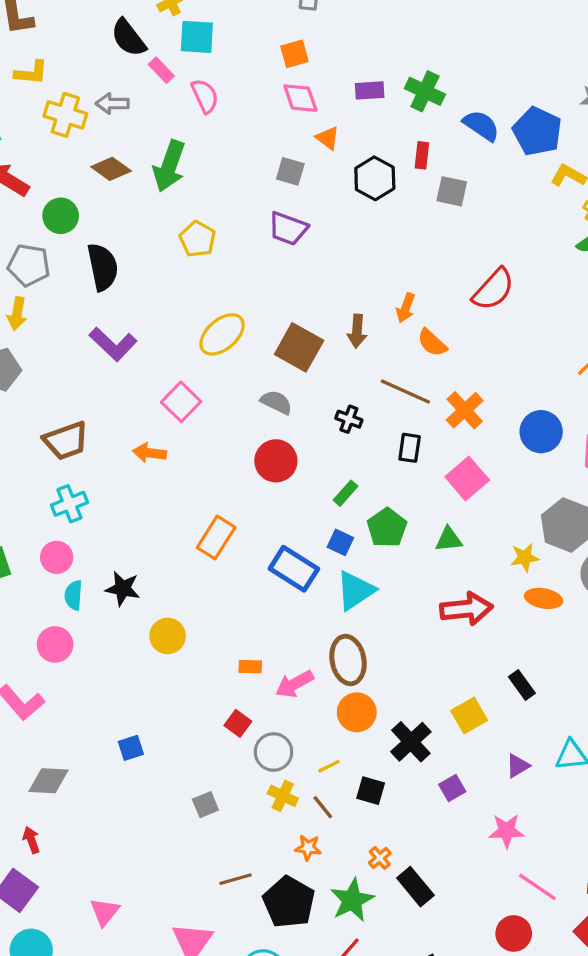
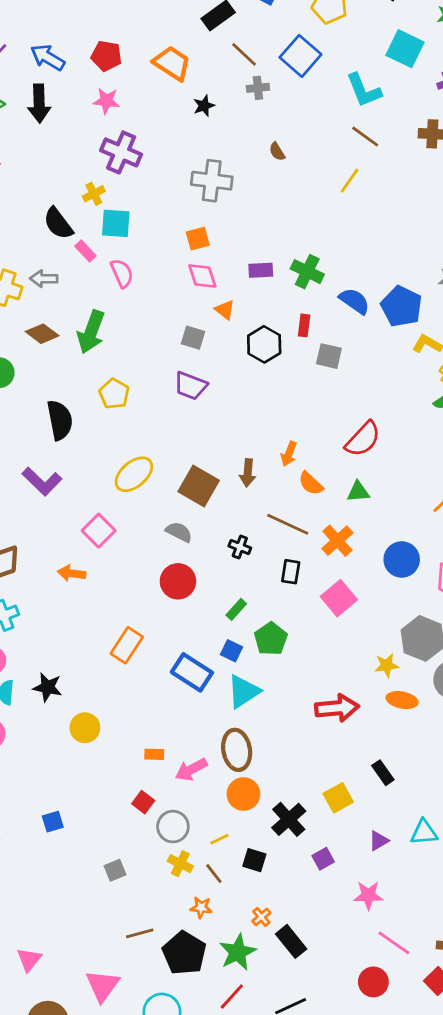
black semicircle: (103, 267) -> (60, 420), moved
green triangle: (449, 539) -> (358, 492), moved

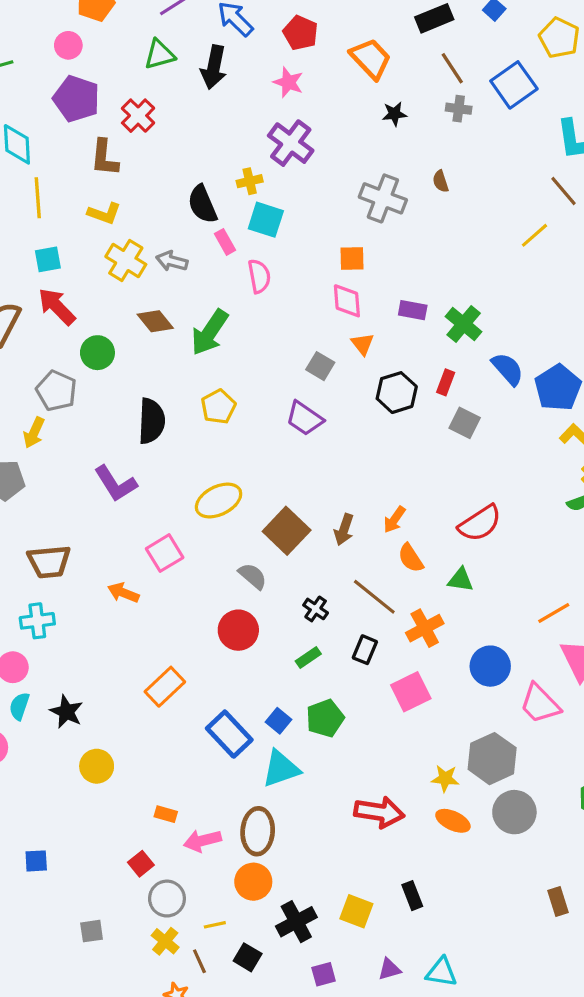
brown semicircle: (277, 152) -> (441, 181), moved
green rectangle: (236, 609) -> (308, 657), moved
yellow square: (338, 798) -> (356, 911), turned 36

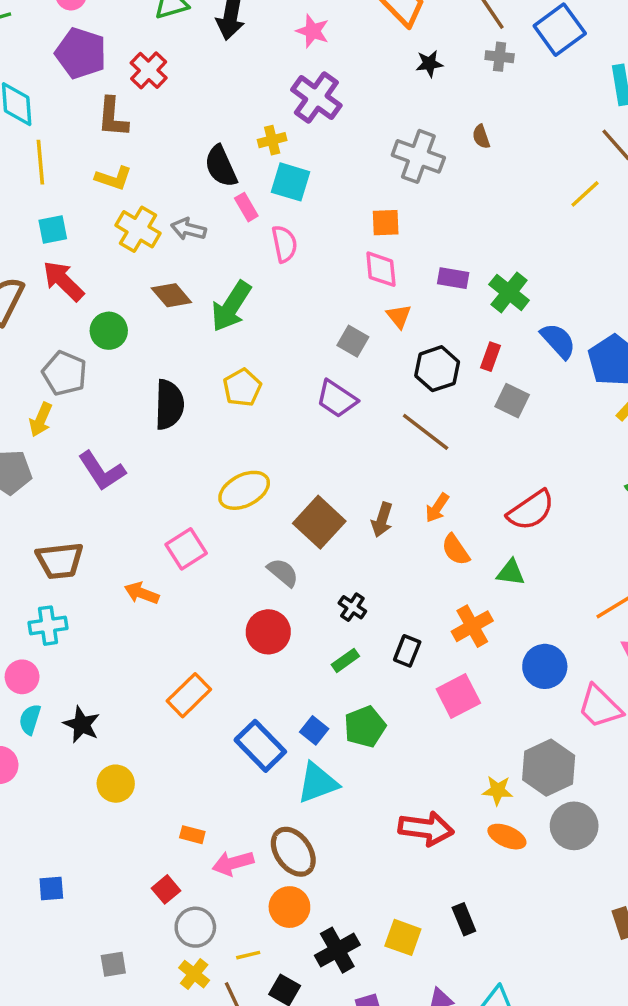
purple L-shape: (115, 484) -> (102, 471), moved
brown line: (374, 597) -> (426, 432), moved
brown ellipse: (258, 831) -> (293, 852), turned -39

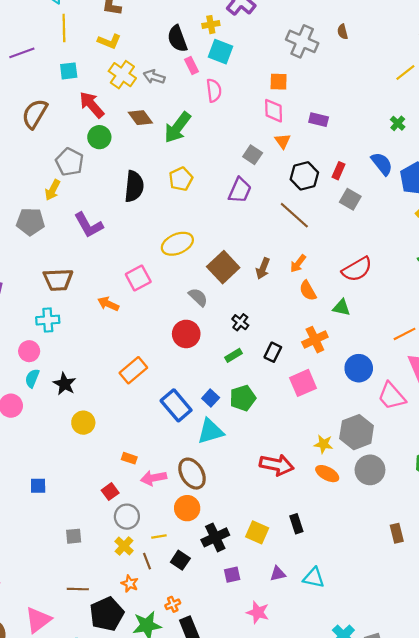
red arrow: (63, 281) -> (92, 105), moved
green cross: (509, 292) -> (398, 123), moved, size x0.6
purple trapezoid: (337, 399) -> (240, 190), turned -104

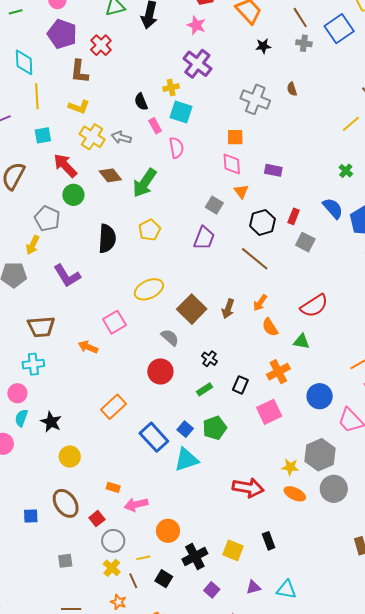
black semicircle: (177, 39) -> (141, 102), size x0.7
brown ellipse: (192, 474) -> (66, 503), moved
purple square: (232, 575) -> (212, 590), turned -35

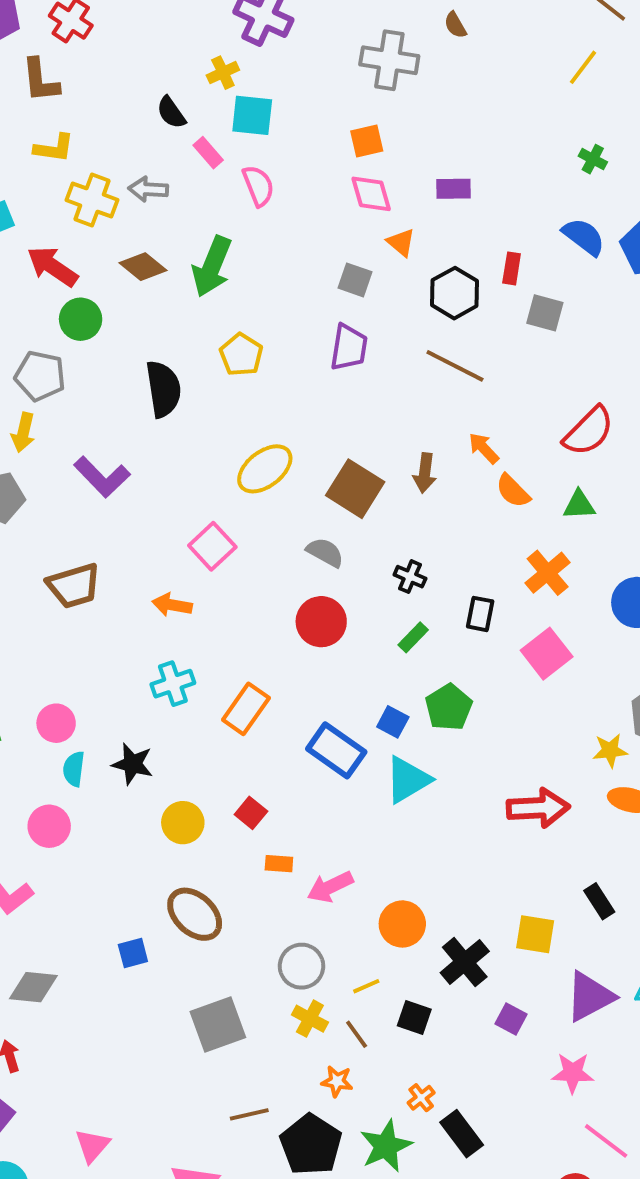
orange arrow: (260, 303) -> (484, 448), turned 114
cyan cross: (33, 364) -> (173, 684), moved
red square: (97, 519) -> (251, 813), moved
gray square: (65, 561) -> (218, 1025), size x1.8
purple triangle: (253, 587) -> (590, 997), size x1.8

